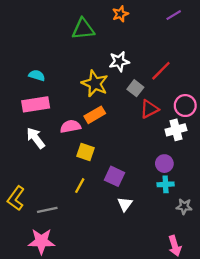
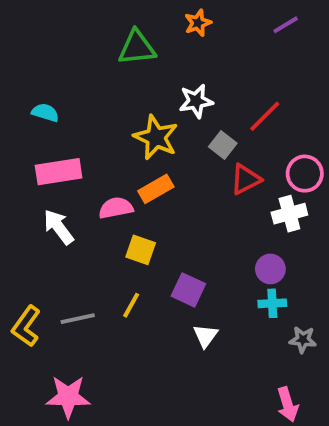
cyan semicircle: (37, 75) -> (45, 113), moved
gray line: (47, 210) -> (78, 319), moved

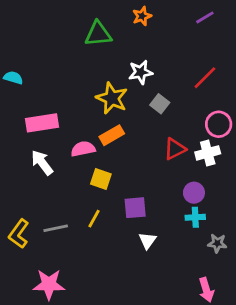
cyan semicircle: (45, 113) -> (13, 78), moved
red line: (265, 116) -> (205, 78), moved
red triangle: (246, 179) -> (175, 149), moved
purple square: (188, 290) -> (135, 208), turned -30

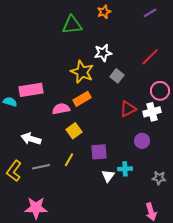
cyan semicircle: (13, 78) -> (10, 102), moved
white arrow: (42, 163) -> (31, 139), moved, turned -36
yellow square: (101, 179) -> (74, 131), turned 35
cyan cross: (195, 217) -> (125, 169), moved

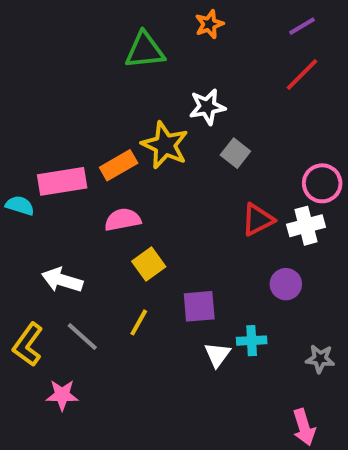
red line: (150, 57) -> (302, 75), moved
orange rectangle: (82, 99) -> (119, 165), moved
gray line: (41, 167) -> (82, 337), turned 54
pink star: (36, 208) -> (62, 395), moved, size x0.7

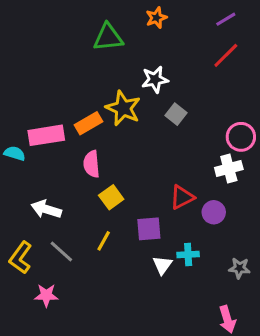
pink semicircle: (123, 220) -> (92, 164), turned -84
red triangle: (258, 220) -> (182, 197), moved

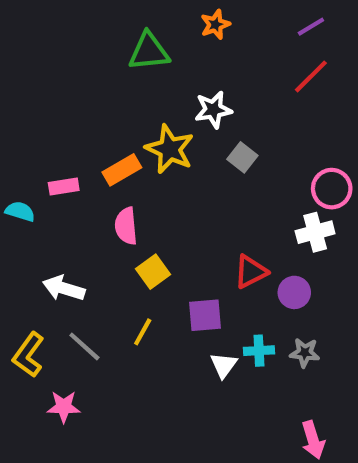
pink rectangle: (46, 135) -> (64, 187), size x0.6
gray star: (239, 268) -> (305, 353), moved

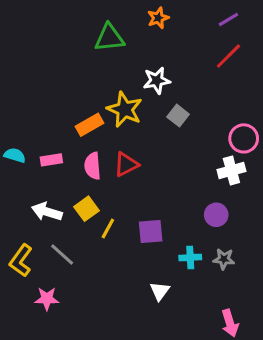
pink rectangle: (64, 187) -> (51, 160), moved
yellow square: (153, 272) -> (86, 209), moved
red triangle: (251, 272) -> (126, 164), moved
yellow line: (143, 332) -> (108, 229), moved
white triangle: (224, 365) -> (160, 291), moved

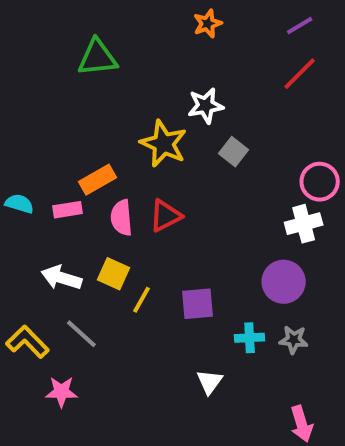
green triangle: (109, 38) -> (97, 58), moved
orange rectangle: (90, 125) -> (97, 180), moved
yellow square: (86, 209) -> (113, 274), turned -30
purple circle: (216, 215) -> (284, 282), size x1.4
yellow L-shape: (21, 261) -> (27, 342), turned 100

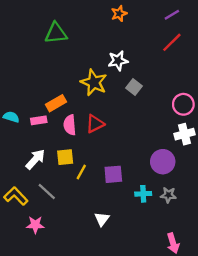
white cross: (304, 224) -> (185, 134), moved
yellow square: (113, 274) -> (65, 157), turned -30
white arrow: (61, 278) -> (35, 159), turned 115
white triangle: (210, 382) -> (102, 219), moved

